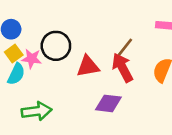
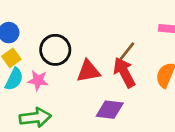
pink star: (32, 59) -> (38, 80), moved

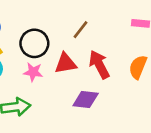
brown line: (127, 51) -> (81, 30), moved
pink star: (38, 80) -> (33, 72), moved

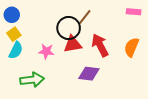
black circle: (34, 43) -> (69, 28), moved

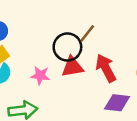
purple diamond: (89, 74) -> (117, 103), moved

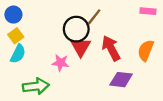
red triangle: (72, 67) -> (81, 47), turned -50
pink star: (40, 76) -> (61, 63), moved

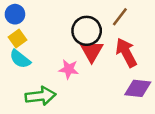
brown line: (94, 17) -> (120, 17), moved
cyan semicircle: (18, 54) -> (20, 59), turned 102

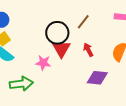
red arrow: (126, 53) -> (88, 50), size x0.6

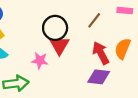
brown line: (83, 22) -> (94, 20), moved
red arrow: (88, 50) -> (101, 53), moved, size x1.5

